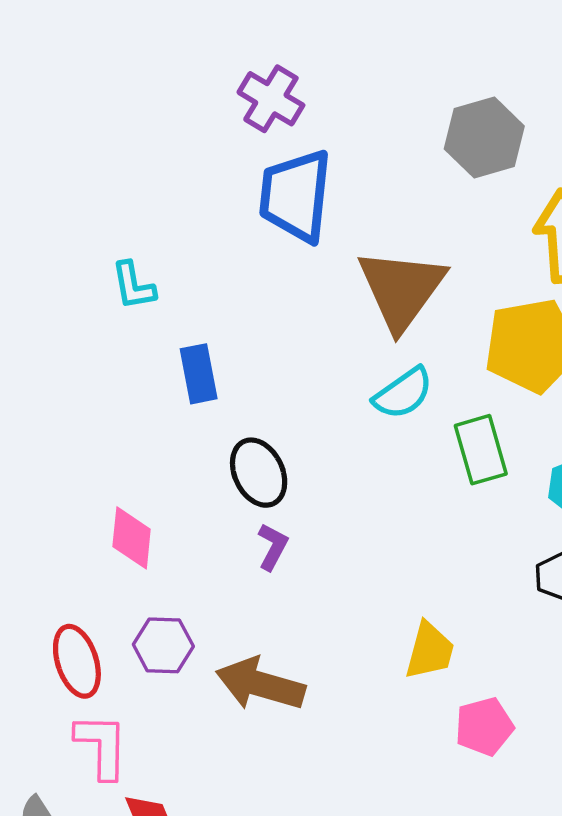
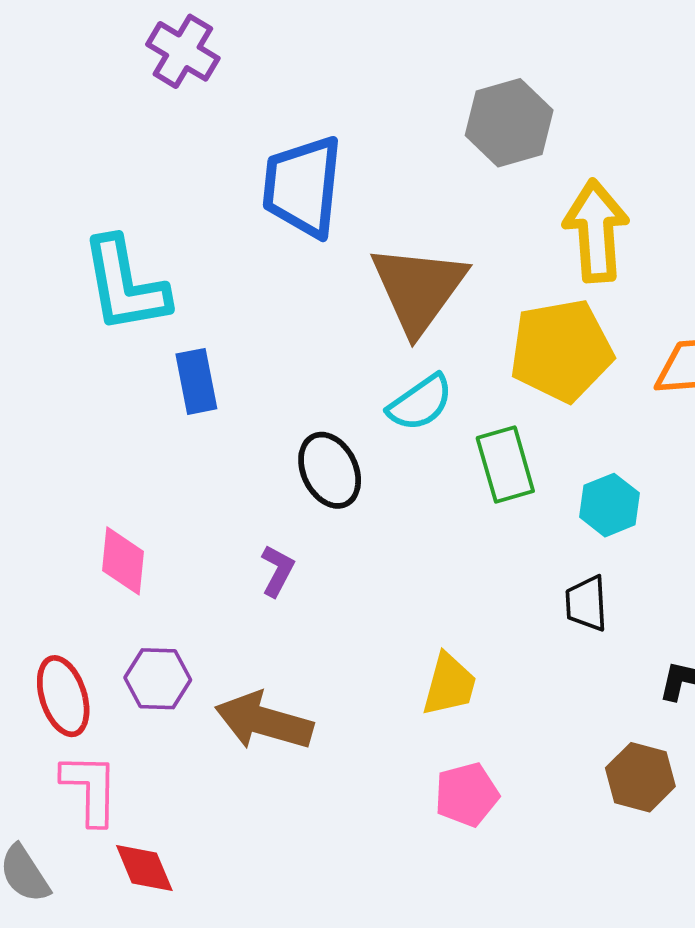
purple cross: (271, 99) -> (183, 51), moved
cyan L-shape: (133, 286) -> (125, 285), size x1.8
black ellipse: (259, 473) -> (330, 470), moved
pink pentagon: (484, 727) -> (467, 795), moved

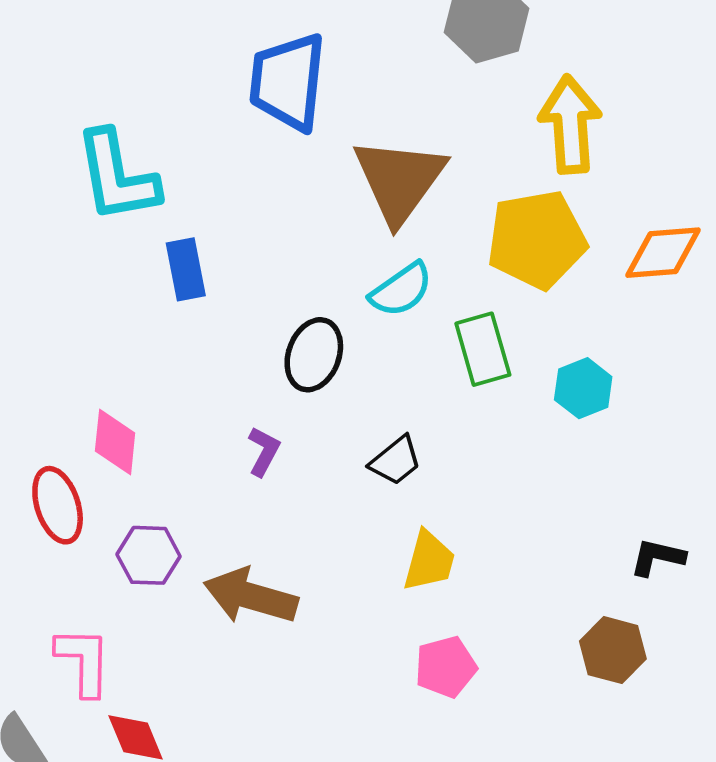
black ellipse: (330, 470) -> (314, 355), turned 46
black trapezoid: (586, 603) -> (396, 461), moved, turned -126
red ellipse: (63, 696) -> (58, 505), moved

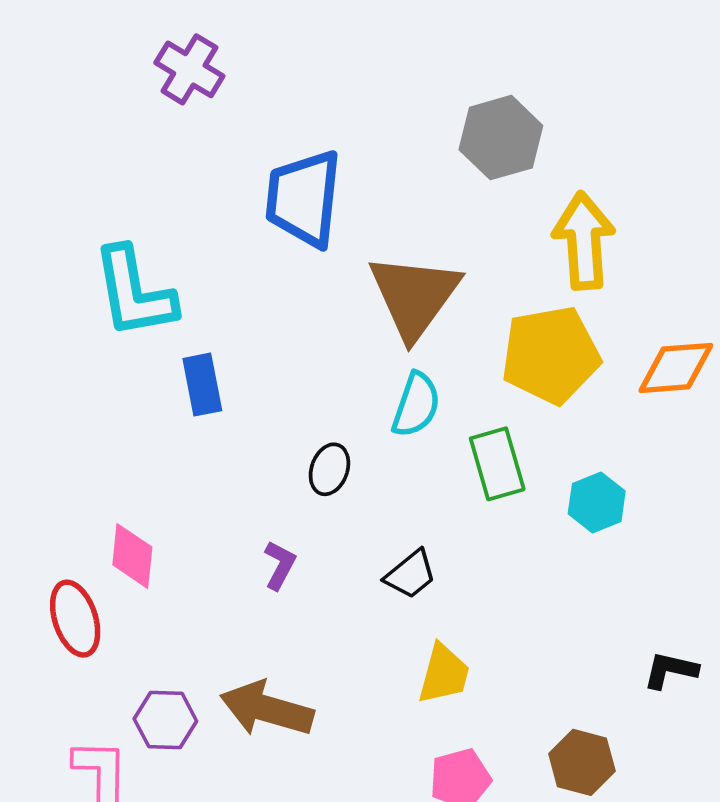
cyan semicircle: (401, 290) -> (416, 405), turned -36
black ellipse: (314, 355) -> (329, 469), size x0.7
purple hexagon: (149, 555) -> (165, 720), moved
brown hexagon: (613, 650) -> (582, 762), moved

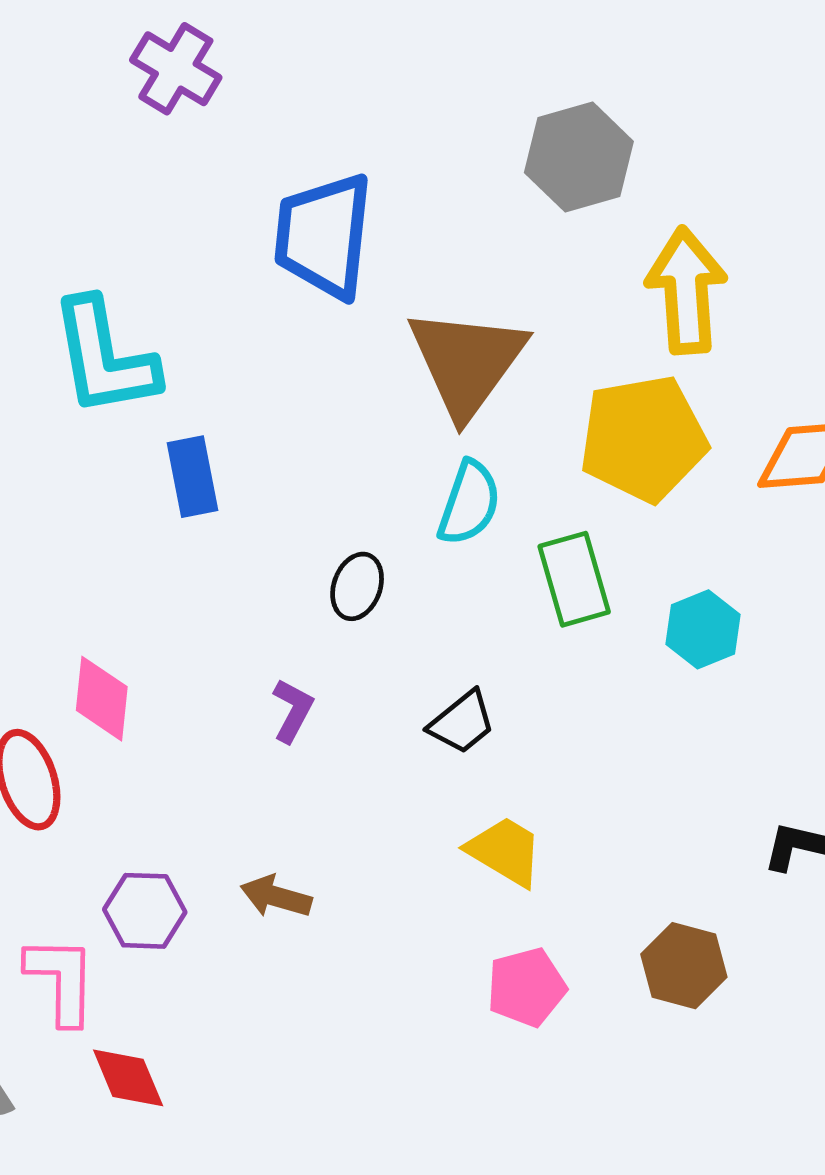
yellow trapezoid: (444, 674) -> (505, 851), turned -74
brown arrow: (267, 709) -> (276, 897), size x0.6

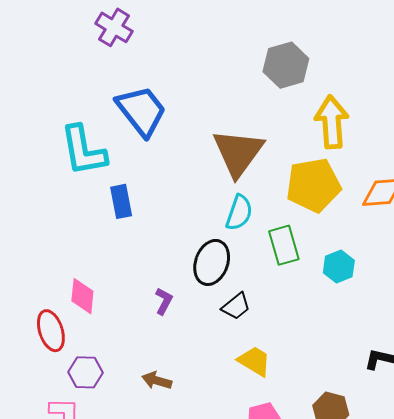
blue trapezoid: (324, 236) -> (141, 111), moved, turned 136
black ellipse: (357, 586) -> (212, 262), moved, size x1.6
purple hexagon: (145, 911) -> (85, 372), moved

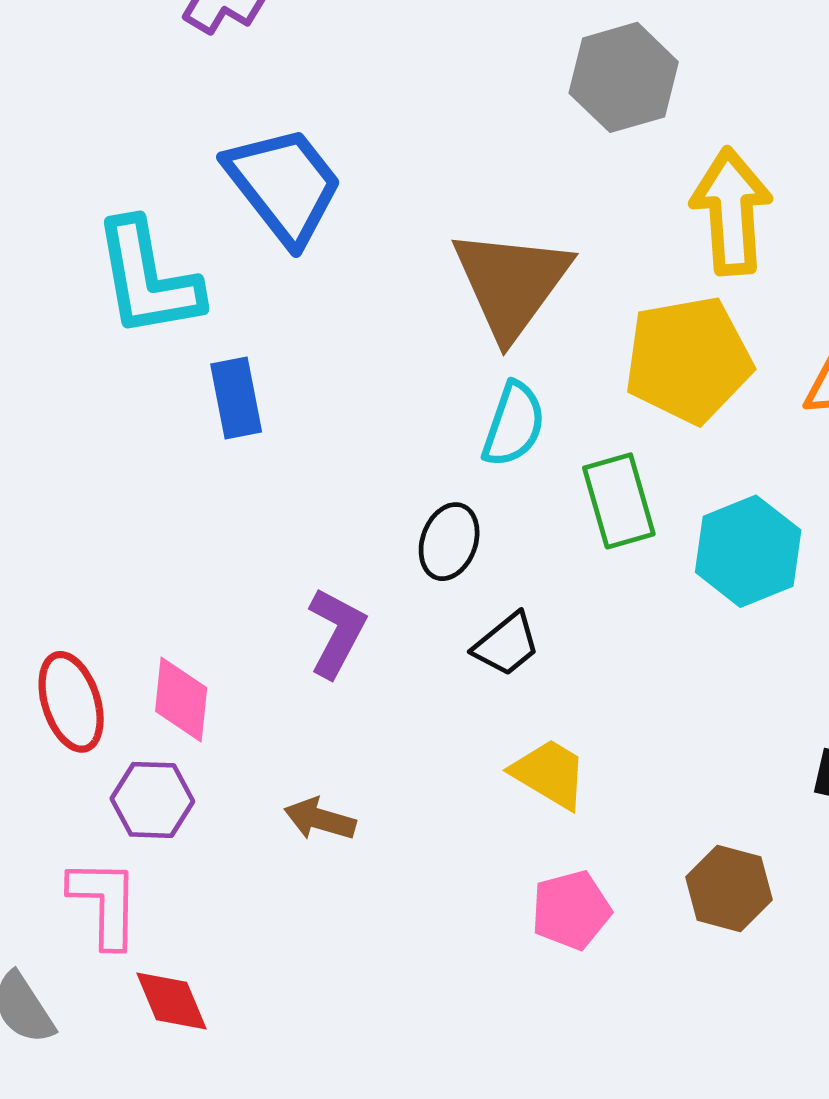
black ellipse: (212, 262) -> (449, 542), size x0.7
cyan hexagon: (339, 267) -> (748, 551), size x1.4
pink diamond: (82, 296) -> (181, 699), moved
purple L-shape: (164, 301) -> (337, 632), size x1.4

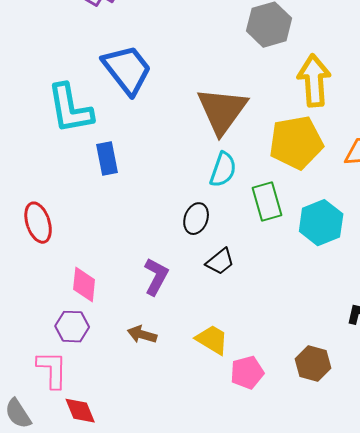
purple L-shape: (337, 632) -> (156, 277), moved
red ellipse: (71, 702) -> (38, 223), moved
yellow trapezoid: (550, 774) -> (212, 340), moved

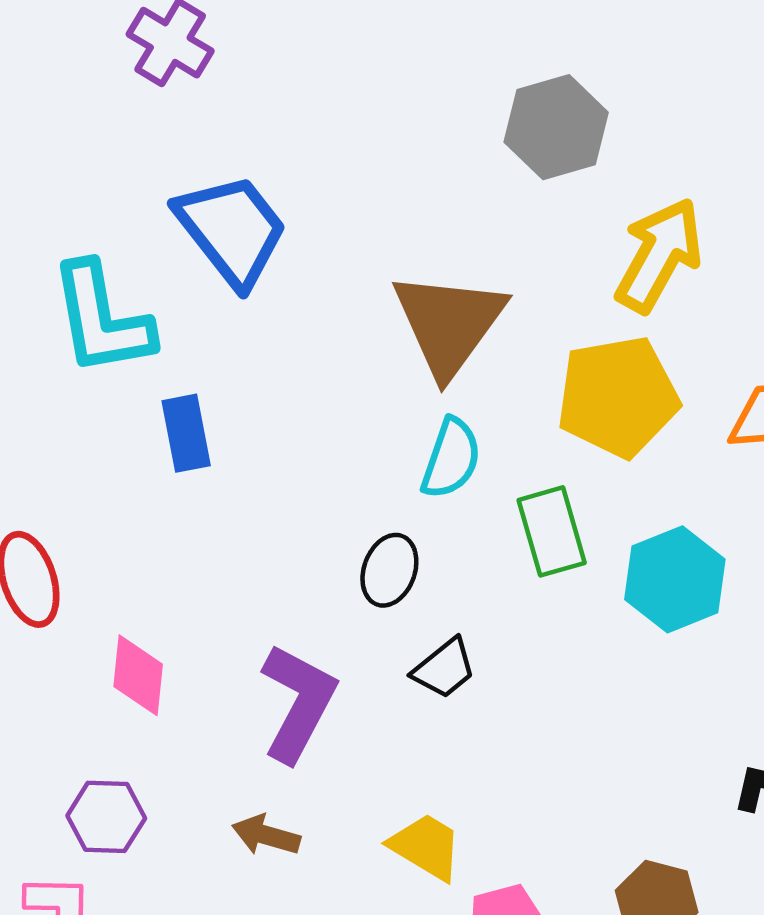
yellow arrow: (314, 81) -> (659, 255), turned 33
purple L-shape: (156, 277) -> (298, 703), size x1.4
pink diamond: (84, 285) -> (138, 675), moved

